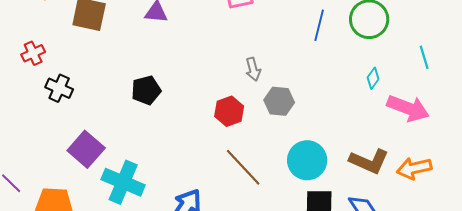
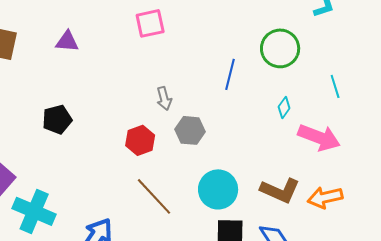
blue line: (319, 25) -> (230, 74), moved

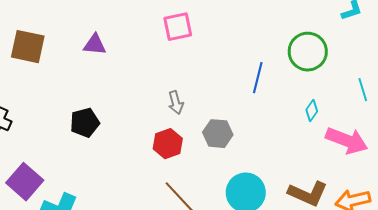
gray arrow: (164, 98) -> (176, 103), moved

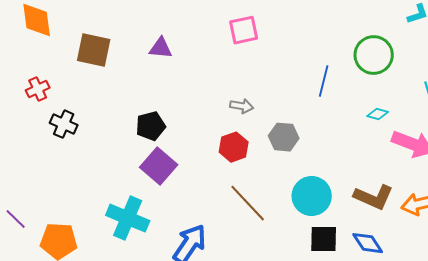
gray arrow: (176, 103) -> (242, 106), turned -65
cyan diamond: (312, 111) -> (378, 114), turned 70
purple square: (25, 182) -> (159, 166), moved

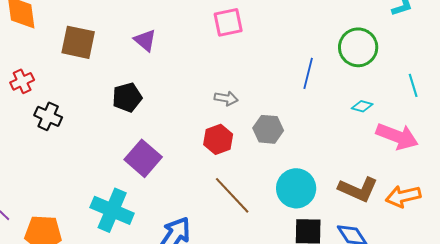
purple triangle: (161, 48) -> (145, 40), turned 35
black pentagon: (151, 126) -> (127, 97), moved

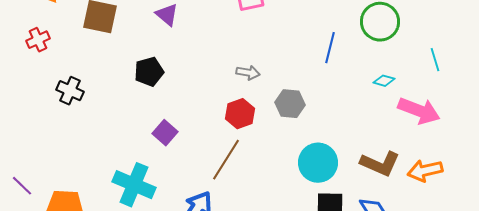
red cross: (22, 81) -> (38, 40), moved
purple square: (143, 158) -> (165, 133), size x0.7
brown line: (232, 195) -> (226, 160), moved, turned 75

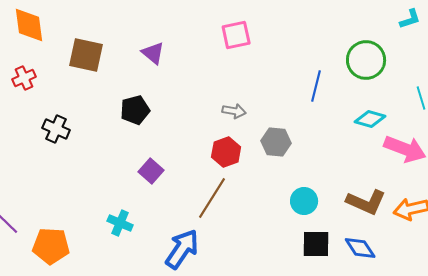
cyan diamond: (384, 81) -> (370, 119), size x1.4
cyan circle: (318, 163) -> (304, 201), size x0.7
cyan cross: (134, 185) -> (120, 223), size x0.6

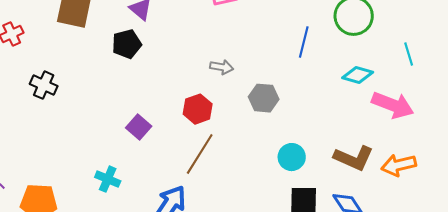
black pentagon: (135, 110) -> (127, 44), moved
red hexagon: (226, 152) -> (198, 109), moved

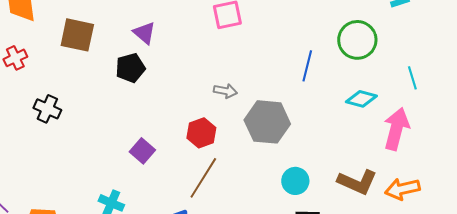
gray hexagon: (264, 98) -> (267, 122), size x1.5
pink arrow: (393, 105) -> (396, 129), turned -96

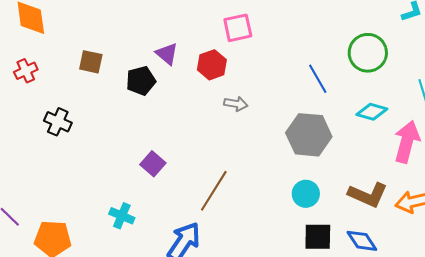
purple triangle: (144, 33) -> (167, 54), moved
brown square: (77, 35) -> (91, 62), moved, size x0.7
blue line: (307, 66) -> (318, 79), turned -44
gray hexagon: (267, 122) -> (309, 135), moved
red hexagon: (201, 133) -> (212, 65), moved

